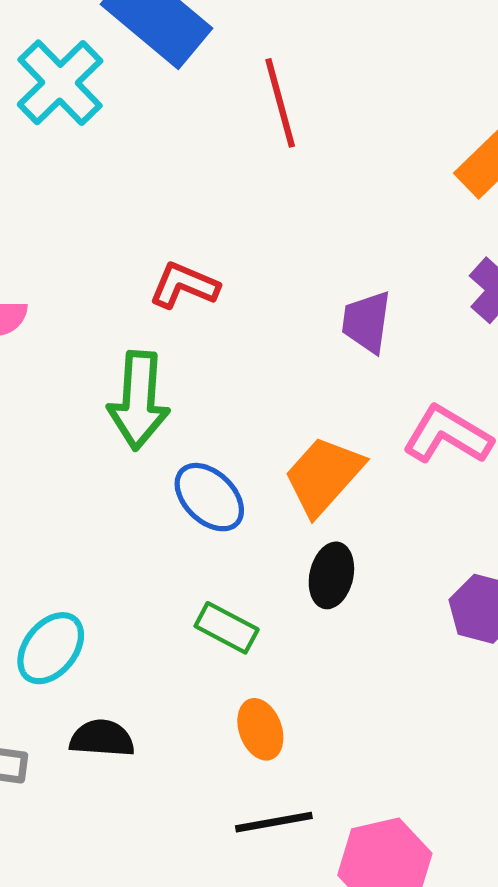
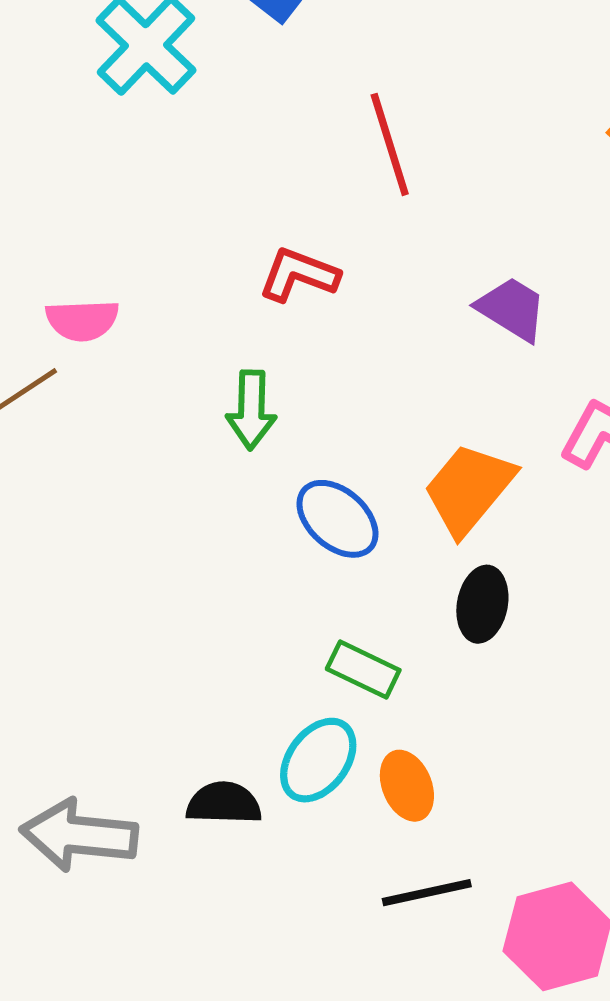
red line: (280, 103) -> (390, 144), moved
purple trapezoid: (366, 322) -> (512, 309), turned 116
green arrow: (139, 400) -> (251, 410), size x0.7
cyan ellipse: (51, 648) -> (318, 760), moved

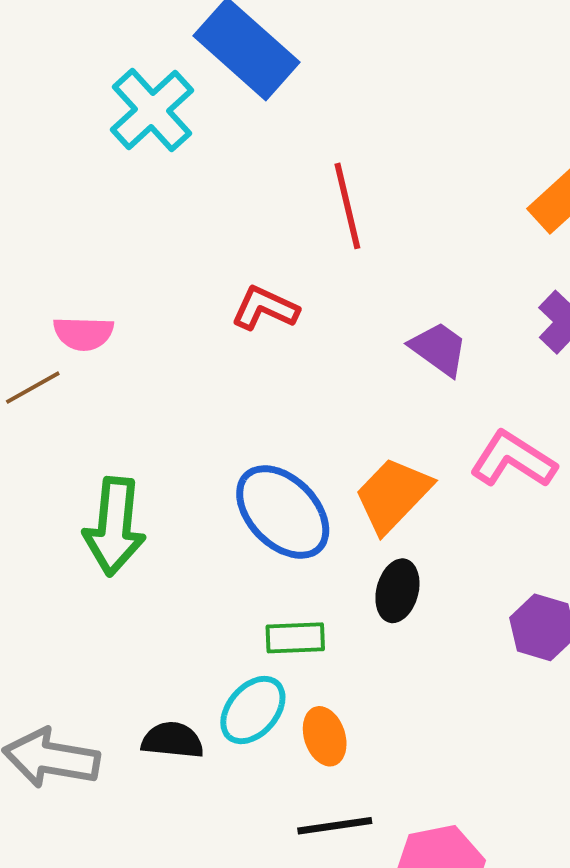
green arrow: (251, 410) -> (114, 526), moved, size x1.5
blue ellipse: (337, 519) -> (283, 512), size x1.4
green rectangle: (363, 670) -> (295, 638), turned -32

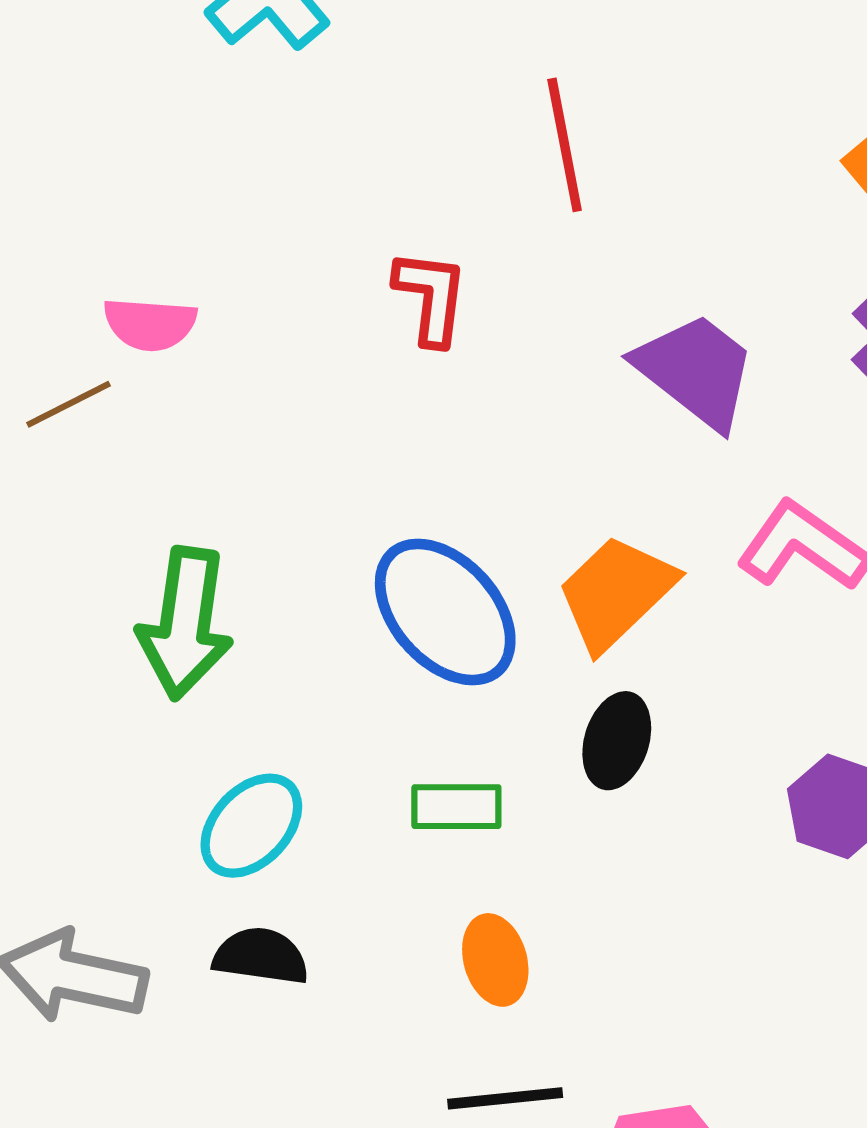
red L-shape: (265, 308) -> (431, 297), turned 70
purple trapezoid: (439, 349) -> (696, 371), size x1.4
cyan ellipse: (253, 710) -> (251, 826), moved

